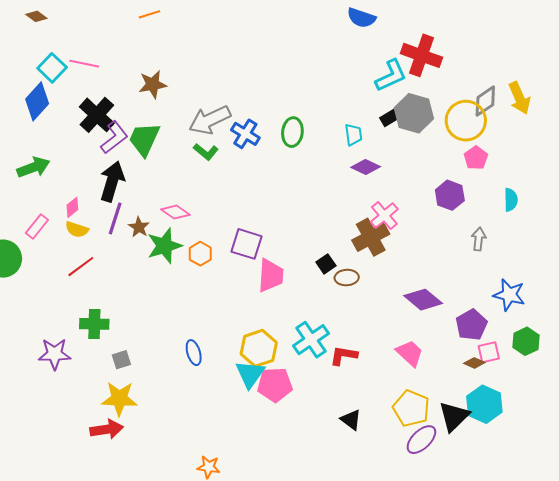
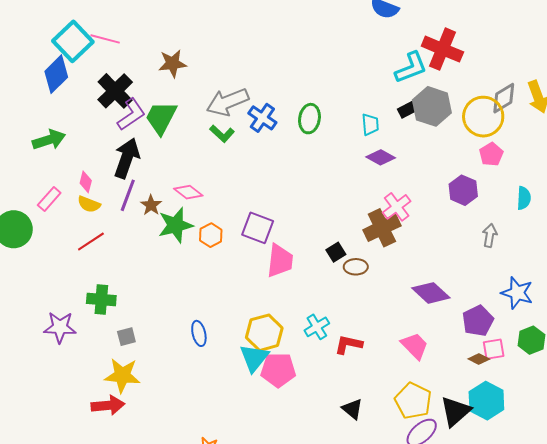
cyan square: (52, 68) -> (73, 41), size x1.4
pink diamond: (72, 207) -> (86, 182), turned -40
cyan cross: (311, 340) -> (317, 327), size x0.7

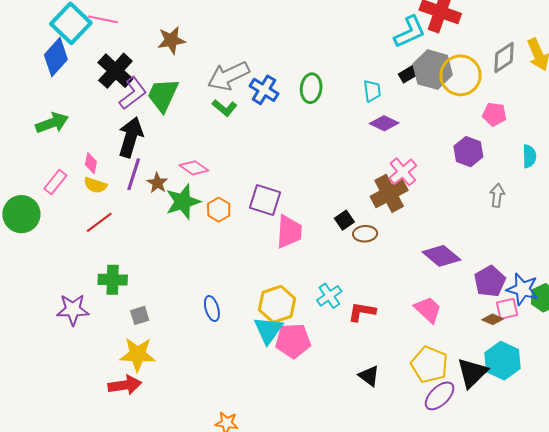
yellow circle: (483, 117) -> (460, 75), moved
pink pentagon: (491, 154) -> (494, 114), turned -30
blue star: (517, 293) -> (523, 289), moved

